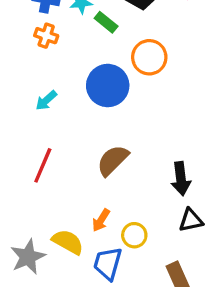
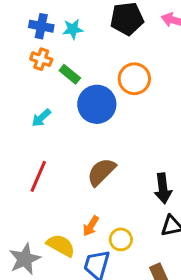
green rectangle: (106, 22) -> (70, 74), moved

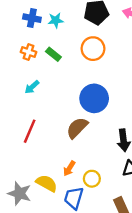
orange cross: (41, 59) -> (28, 52), moved
orange circle: (134, 79) -> (93, 49), moved
blue circle: (97, 104) -> (94, 98), moved
gray star: (25, 259) -> (19, 193), turned -30

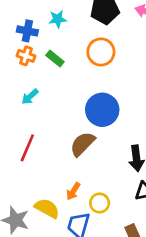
blue cross: (32, 18) -> (27, 31), moved

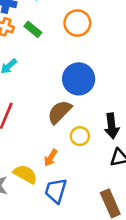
yellow circle: (100, 203) -> (80, 136), moved

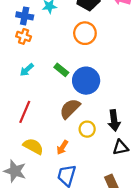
green rectangle: (33, 29) -> (61, 70), moved
yellow semicircle: (25, 174) -> (33, 146), moved

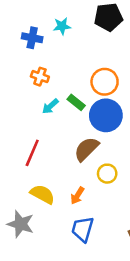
orange circle: (85, 33) -> (105, 82), moved
orange cross: (24, 36) -> (40, 77), moved
cyan arrow: (27, 70) -> (50, 106), moved

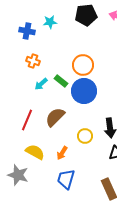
brown semicircle: (86, 149) -> (55, 117), moved

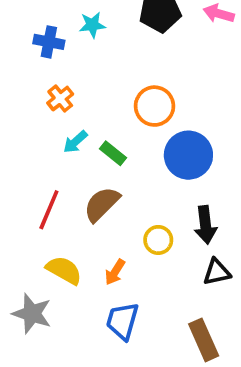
orange cross: (33, 61) -> (60, 99), turned 32
green rectangle: (61, 81) -> (113, 153), moved
blue circle: (84, 91) -> (188, 155), moved

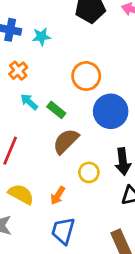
cyan star: (92, 25) -> (41, 37), moved
cyan arrow: (75, 142) -> (29, 102), turned 84
brown semicircle: (102, 204) -> (66, 141), moved

